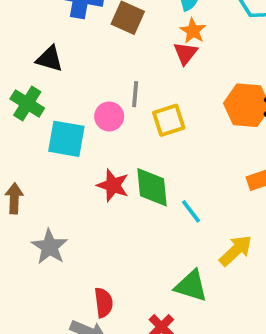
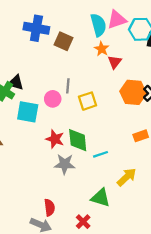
red triangle: (185, 53) -> (115, 62), moved
black triangle: (50, 59) -> (16, 83), moved
cyan line: (191, 211) -> (101, 154), turned -72
gray star: (50, 247) -> (65, 164), moved, turned -30

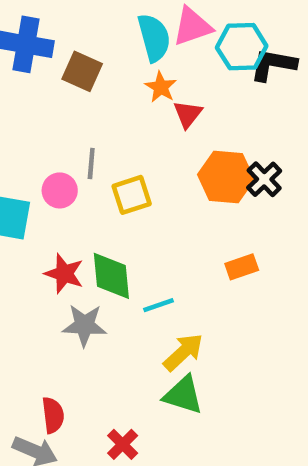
yellow arrow: (127, 177) -> (183, 352), moved
green triangle: (101, 198) -> (183, 395), moved

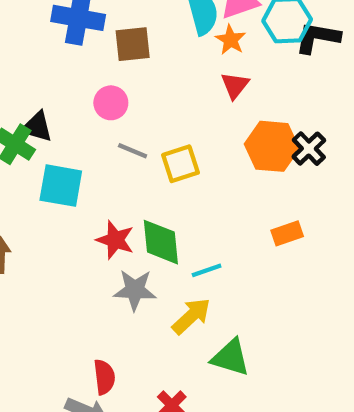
brown square: (82, 71) -> (133, 44), turned -30
orange star: (161, 87) -> (231, 40), moved
gray line: (91, 164) -> (133, 151), moved, turned -72
pink circle: (60, 190) -> (111, 103), moved
yellow arrow: (183, 352) -> (191, 316), moved

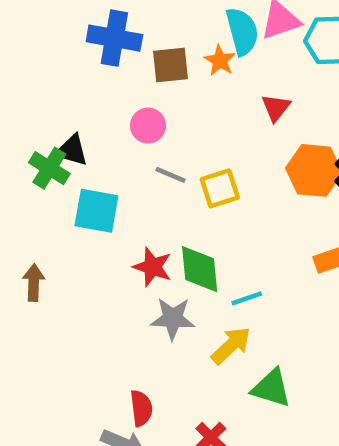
orange star: (231, 40) -> (220, 61), moved

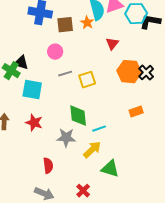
gray line: (170, 175) -> (65, 74), turned -40
red star: (153, 267) -> (34, 123), moved
red semicircle: (141, 408) -> (48, 166), moved

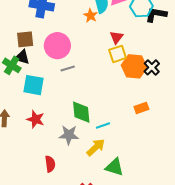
brown square: (65, 25) -> (25, 39), moved
pink circle: (55, 52) -> (57, 46), size x1.6
yellow square: (87, 80) -> (118, 54), moved

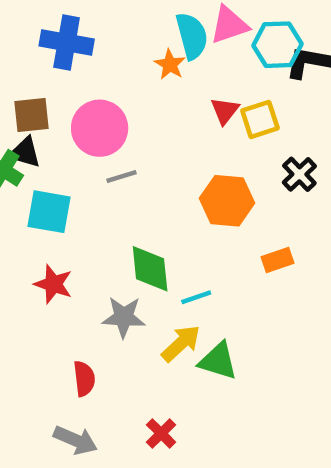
yellow square: (118, 54) -> (260, 119), moved
orange hexagon: (134, 66) -> (227, 201), moved
green triangle: (114, 167) -> (218, 361), moved

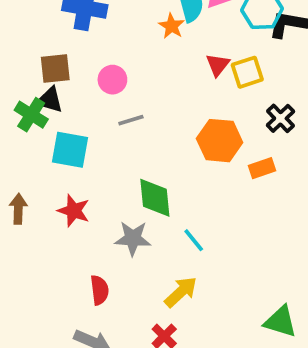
pink circle: (100, 128) -> (112, 80), size x0.6
orange rectangle: (277, 260) -> (262, 168), moved
cyan line: (196, 297) -> (194, 240), moved, turned 70
yellow arrow: (181, 343) -> (181, 292), moved
green triangle: (218, 361) -> (280, 321), moved

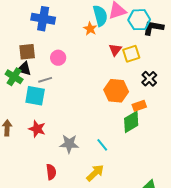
gray line: (131, 120) -> (45, 80), moved
green diamond: (155, 198) -> (131, 122), moved, turned 65

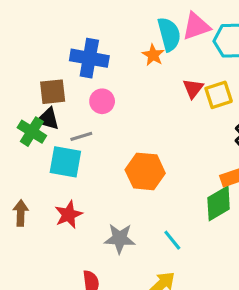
blue cross: (43, 19) -> (89, 58), moved
orange hexagon: (116, 91) -> (145, 171), moved
red star: (37, 129) -> (69, 215), turned 30

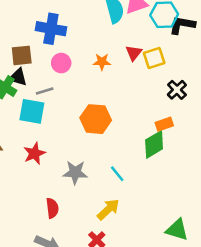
orange star: (153, 55) -> (102, 62), moved, turned -30

